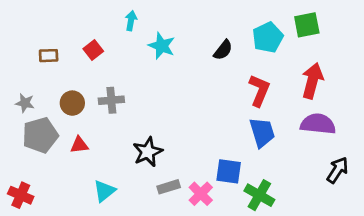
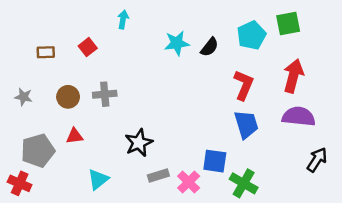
cyan star: (162, 46) -> (177, 43), moved, turned -30
gray pentagon: (40, 135) -> (38, 151), moved

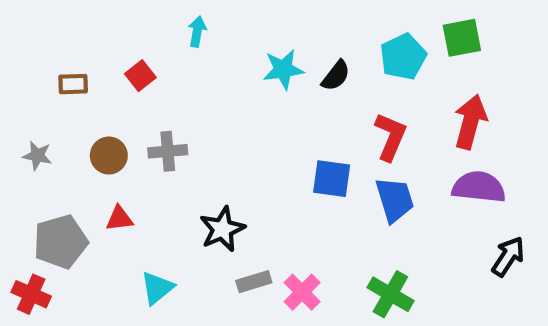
blue square: (215, 161) -> (332, 179), moved

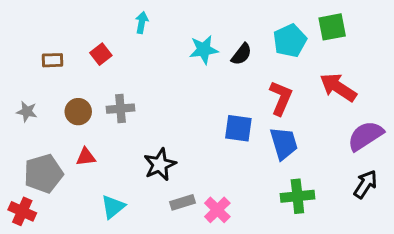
red arrow: (470, 122) -> (338, 87), turned -72
purple semicircle: (479, 187) -> (365, 136), moved, turned -39
green cross: (390, 294) -> (297, 196), moved, turned -36

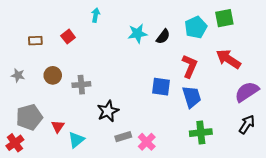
gray cross: (121, 109) -> (81, 85), moved
red triangle: (86, 157) -> (58, 126), moved, turned -48
red cross: (22, 211) -> (15, 143), turned 30

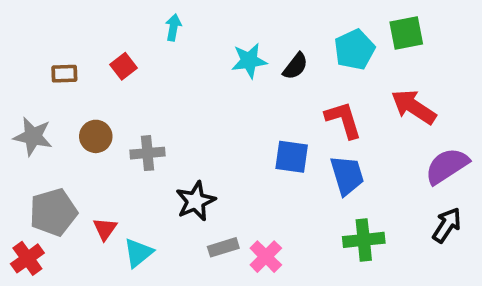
red L-shape: (190, 66) -> (343, 120), turned -40
gray star: (18, 75) -> (33, 136), size x1.5

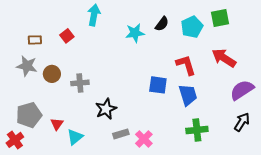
cyan arrow: (173, 27) -> (94, 15), size x1.5
black semicircle: (295, 66) -> (162, 24), moved
gray star: (33, 136) -> (27, 66), moved

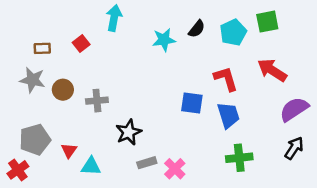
cyan triangle: (75, 137) -> (91, 166), turned 42

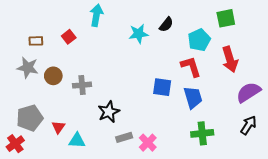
cyan pentagon: (233, 32) -> (199, 40), moved
red arrow: (272, 70) -> (230, 59), turned -140

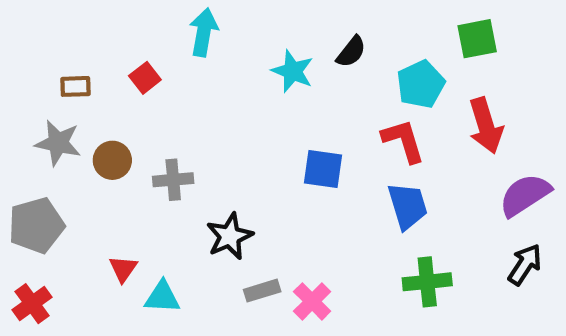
cyan star: (139, 34) -> (293, 71), turned 30
blue square: (162, 87) -> (323, 169), moved
gray pentagon: (30, 118) -> (36, 225), moved

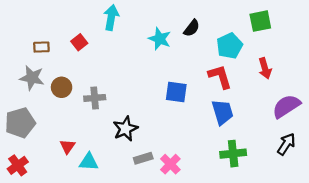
red arrow: (486, 126) -> (265, 68), size x0.7

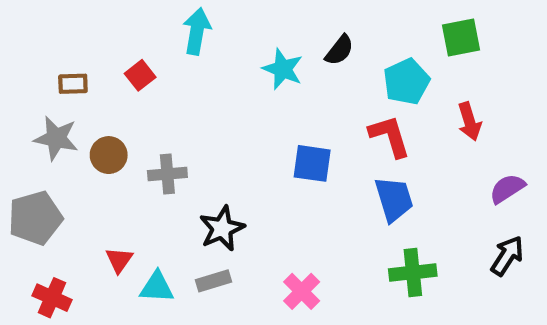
purple semicircle: (286, 106) -> (507, 189), size x0.7
gray rectangle: (143, 158) -> (214, 281), moved
red cross: (18, 165) -> (52, 298), moved, turned -30

